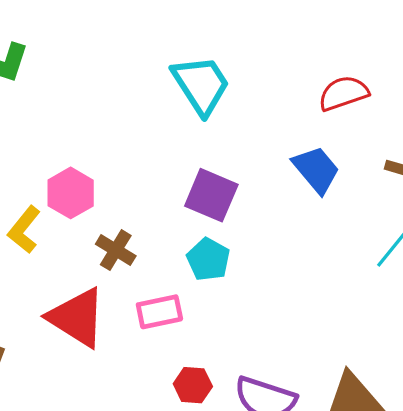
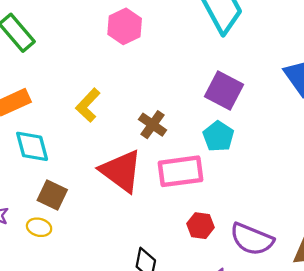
pink hexagon: (71, 193) -> (125, 26), moved
pink rectangle: (159, 312) -> (181, 171), size x1.4

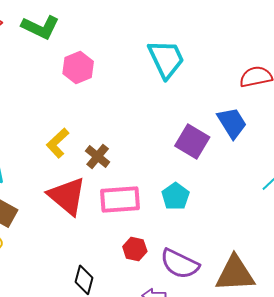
purple square: (224, 91) -> (192, 142), moved
yellow L-shape: (88, 105) -> (58, 143), moved
cyan pentagon: (218, 136) -> (175, 196), moved

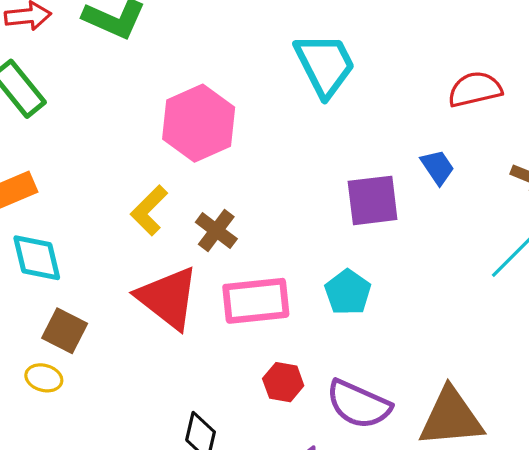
pink hexagon: (78, 68) -> (199, 123), moved, size x1.4
blue trapezoid: (232, 123) -> (438, 167), size x0.7
purple square: (192, 142) -> (373, 200), turned -36

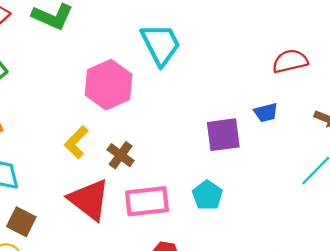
cyan trapezoid: (325, 65) -> (161, 44), moved
blue trapezoid: (438, 167) -> (266, 113), turned 110

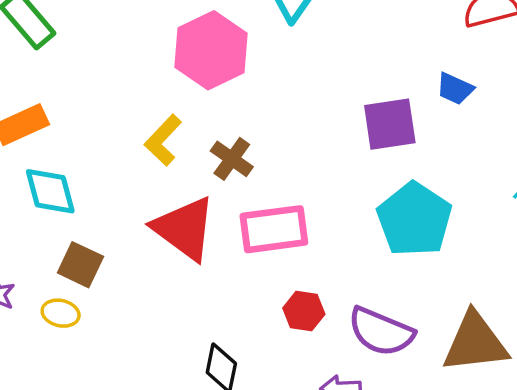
blue trapezoid: (266, 113) -> (455, 89), turned 40
cyan pentagon: (207, 195) -> (414, 219), moved, size x1.6

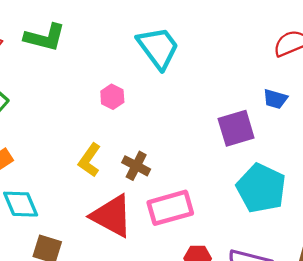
pink hexagon: (211, 50) -> (112, 97), size x0.5

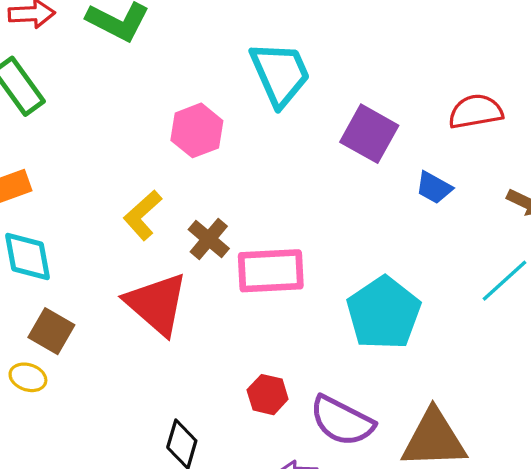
pink hexagon: (112, 97) -> (197, 130), size x1.4
purple square: (236, 128) -> (369, 134), moved, turned 33
pink rectangle: (170, 208) -> (271, 271), moved

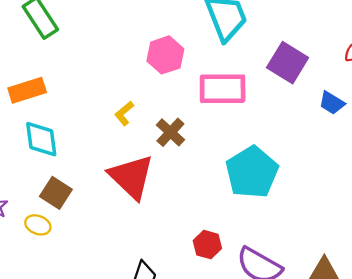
yellow L-shape: (143, 215) -> (124, 113), size x0.7
pink rectangle: (271, 271) -> (223, 89), moved
cyan pentagon: (384, 313) -> (252, 172), moved

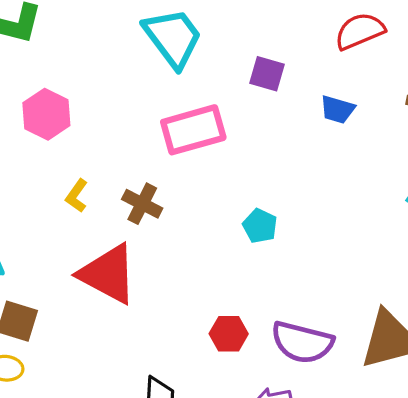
pink hexagon: (165, 55) -> (46, 114), moved
purple square: (288, 63) -> (267, 74), size x0.7
cyan pentagon: (252, 172) -> (260, 226), size x0.5

